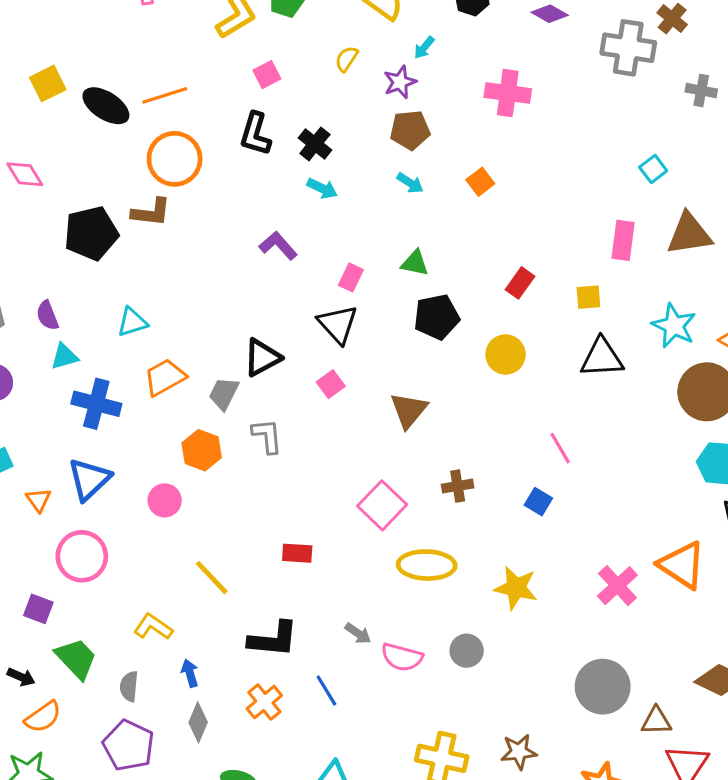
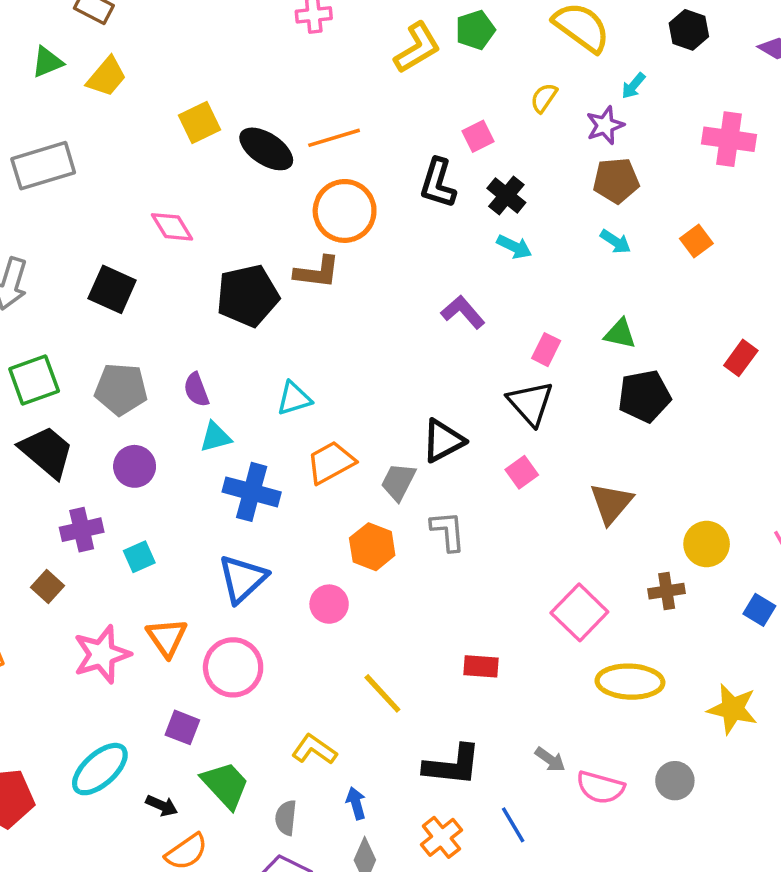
pink square: (267, 75) -> (478, 136), moved
yellow circle: (506, 354) -> (707, 544), moved
orange triangle: (38, 500) -> (167, 637), moved, size x1.4

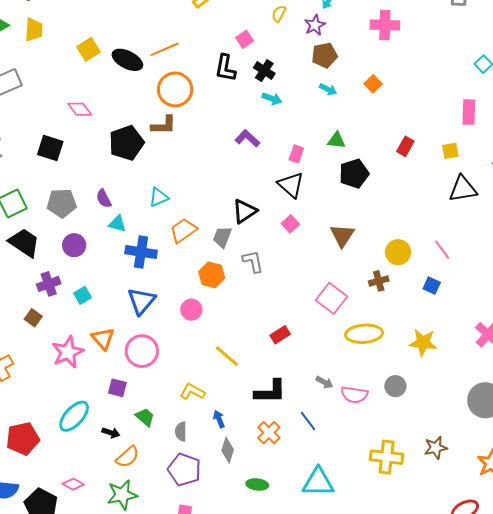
yellow trapezoid: (107, 77) -> (34, 30), turned -30
cyan triangle: (215, 437) -> (117, 224), turned 36
red rectangle: (481, 666) -> (280, 335), turned -30
green trapezoid: (225, 785) -> (145, 417), size x0.7

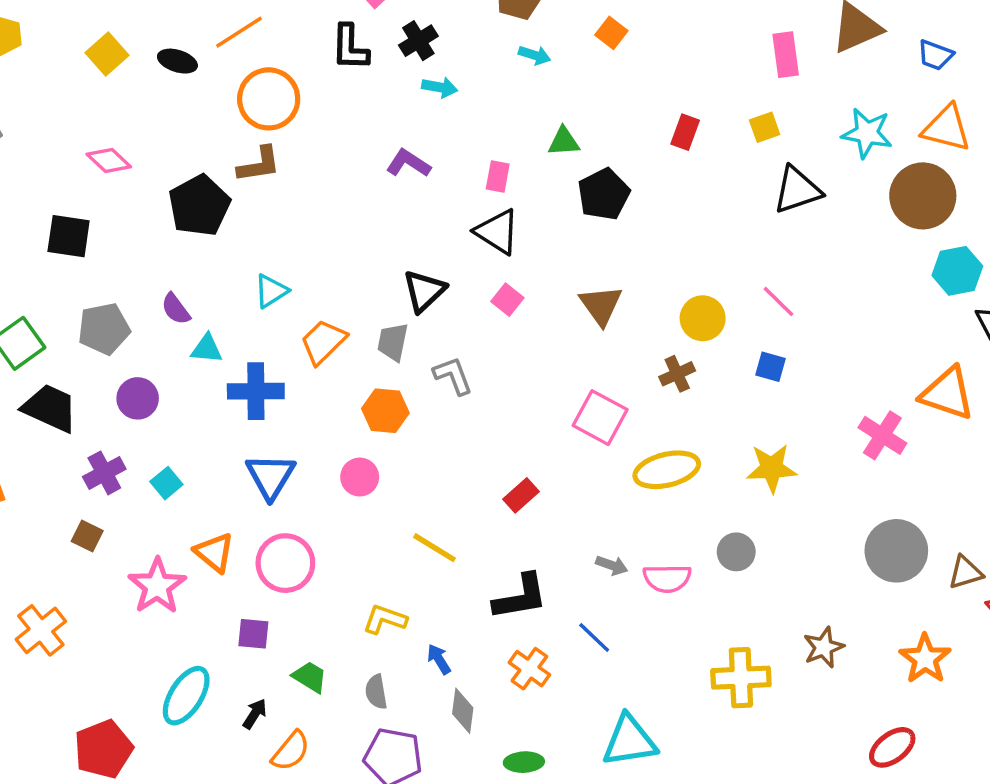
black ellipse: (127, 60) -> (177, 61), size x0.7
black cross: (264, 71) -> (418, 41), turned 35
black arrow: (111, 433) -> (255, 714), turned -66

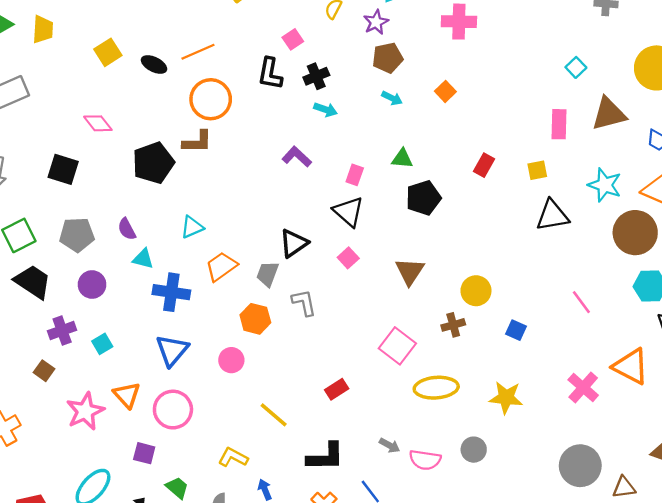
pink line: (778, 301) -> (581, 302), moved

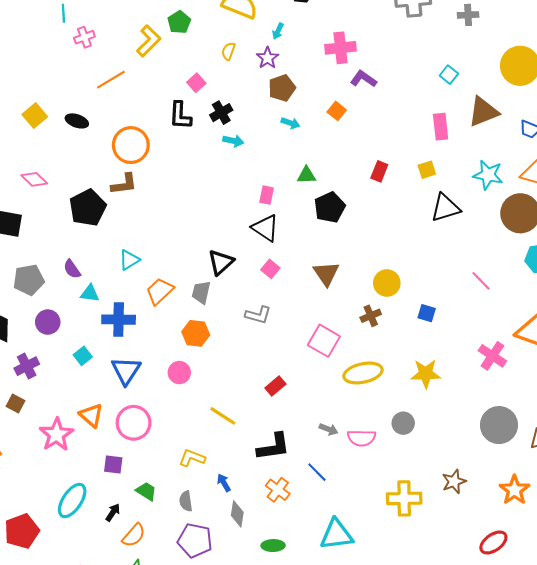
orange line: (198, 52) -> (111, 80), moved
purple L-shape: (297, 157) -> (364, 79), moved
gray L-shape: (304, 303) -> (258, 315), moved, turned 125
cyan square: (102, 344) -> (83, 356), moved

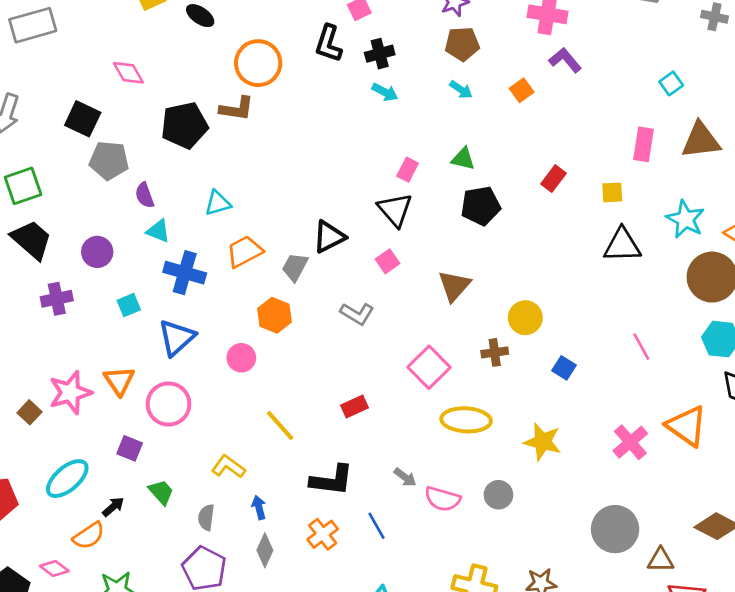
gray pentagon: (29, 280) -> (109, 160), moved
brown square: (15, 404) -> (30, 412), moved
orange semicircle: (134, 535) -> (89, 536), moved

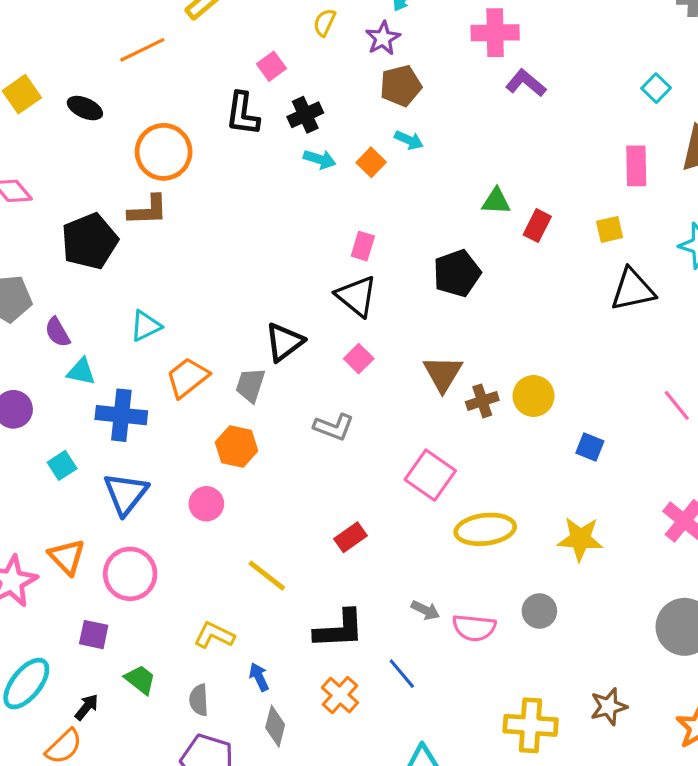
orange square: (522, 90) -> (371, 162), moved
green triangle: (463, 159) -> (496, 201), moved
brown cross: (495, 352) -> (482, 401), moved

